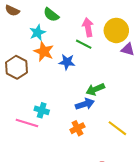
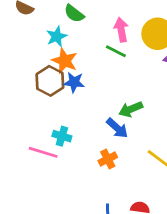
blue star: (67, 62) -> (74, 82), moved
brown hexagon: (16, 67) -> (50, 81), moved
blue arrow: (85, 104) -> (117, 128), turned 60

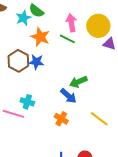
cyan star: (57, 36) -> (23, 18), moved
orange star: (65, 61) -> (40, 37), moved
orange cross: (108, 159) -> (61, 119), turned -32

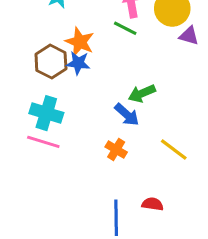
orange star: (40, 37) -> (80, 42), moved
cyan cross: (27, 102) -> (46, 113), moved, size x1.5

